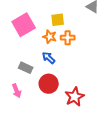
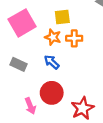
gray rectangle: (26, 68) -> (18, 64), moved
pink arrow: (17, 91) -> (30, 106), moved

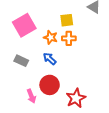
yellow square: (62, 17) -> (67, 20), moved

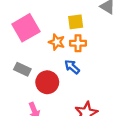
blue arrow: (50, 59) -> (72, 67), moved
red circle: (50, 85) -> (47, 82), moved

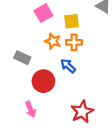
pink square: (26, 28) -> (43, 13), moved, size x0.7
gray rectangle: (22, 69) -> (22, 58), moved

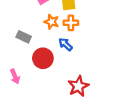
pink arrow: (31, 109) -> (15, 77), moved

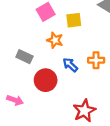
orange cross: (71, 23) -> (96, 60), moved
pink arrow: (15, 77) -> (15, 100), turned -48

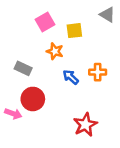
red circle: (46, 80) -> (33, 99), moved

